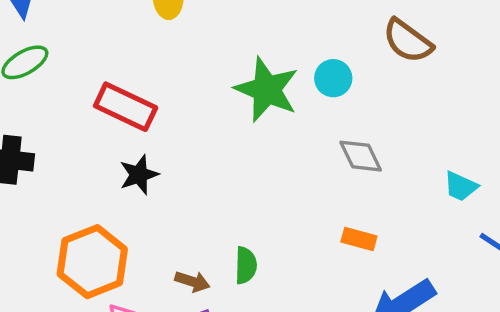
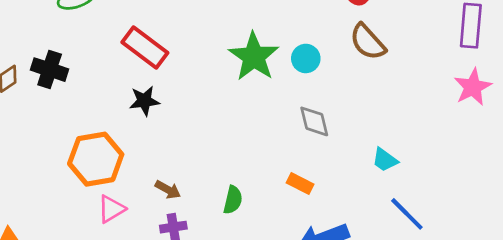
green semicircle: (246, 265) -> (233, 200), moved

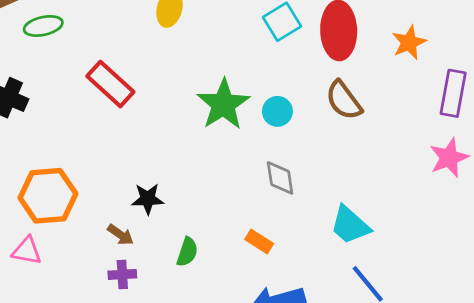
black star: (144, 101) -> (148, 199), moved
cyan trapezoid: (385, 160) -> (350, 225), size x1.5
pink triangle: (111, 209) -> (27, 251), moved, turned 36

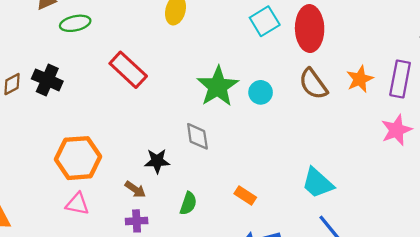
orange star: (409, 42) -> (360, 79), moved
gray diamond: (280, 178) -> (197, 136), moved
pink triangle: (27, 251) -> (77, 204), moved

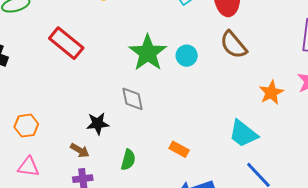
orange star: (360, 79) -> (271, 93), moved
orange hexagon: (78, 158) -> (26, 126), size x0.6

